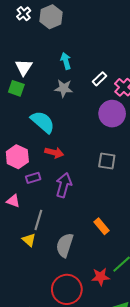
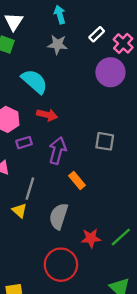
gray square: (107, 161) -> (105, 141), moved
orange rectangle: (102, 226) -> (77, 181), moved
red star: (101, 277) -> (91, 238), moved

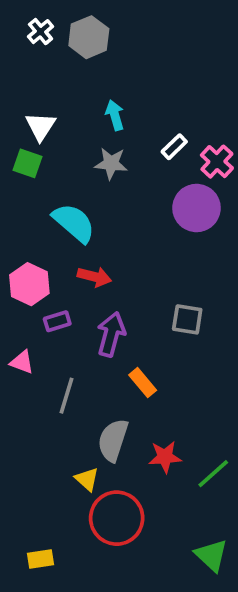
yellow triangle: (19, 210) -> (87, 479), moved
red star: (91, 238) -> (165, 457), moved

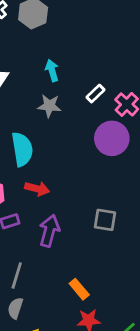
cyan semicircle: (74, 223) -> (22, 149), turned 40
orange rectangle: (143, 383) -> (79, 289), moved
gray semicircle: (113, 440) -> (15, 308), moved, size x0.7

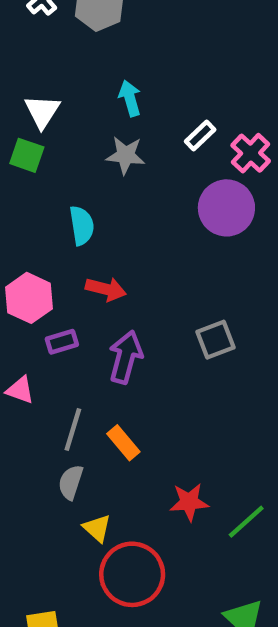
cyan semicircle: (22, 149) -> (82, 225), size x0.7
gray square: (105, 220) -> (215, 340), turned -30
orange rectangle: (79, 289) -> (123, 443), moved

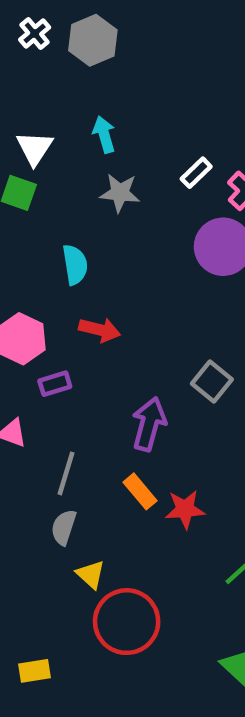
cyan arrow: (130, 98) -> (104, 135), moved
gray square: (215, 340) -> (212, 381), turned -30
purple arrow: (126, 357) -> (149, 424), moved
orange rectangle: (123, 443) -> (140, 491), moved
red star: (189, 502) -> (185, 509), moved

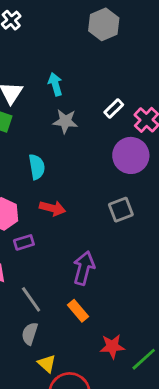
gray hexagon: (93, 40) -> (104, 24), moved
gray square: (212, 381) -> (121, 210), moved, turned 30
gray line: (66, 473) -> (31, 299), turned -52
red star: (185, 509) -> (112, 346), moved

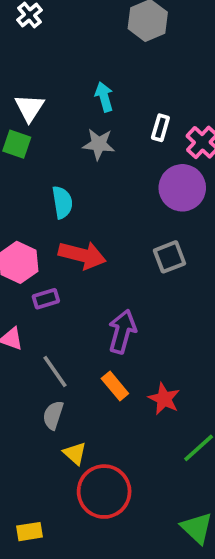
cyan arrow: (55, 84) -> (104, 97), moved
white rectangle: (114, 108) -> (160, 128), turned -30
red arrow: (52, 208) -> (82, 255), size x1.4
red star: (112, 346) -> (164, 399), moved, turned 30

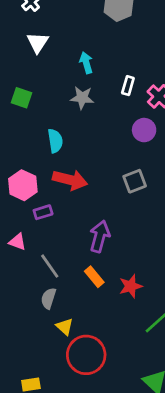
white triangle: (29, 108) -> (38, 43), moved
purple circle: (182, 188) -> (144, 130), size x0.7
red star: (164, 399) -> (131, 286), turned 30

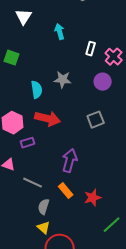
gray star: (82, 98) -> (63, 80), moved
gray line: (50, 266) -> (33, 183), turned -30
gray semicircle: (48, 298) -> (44, 207), moved

